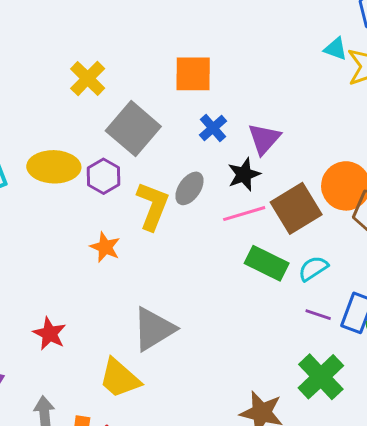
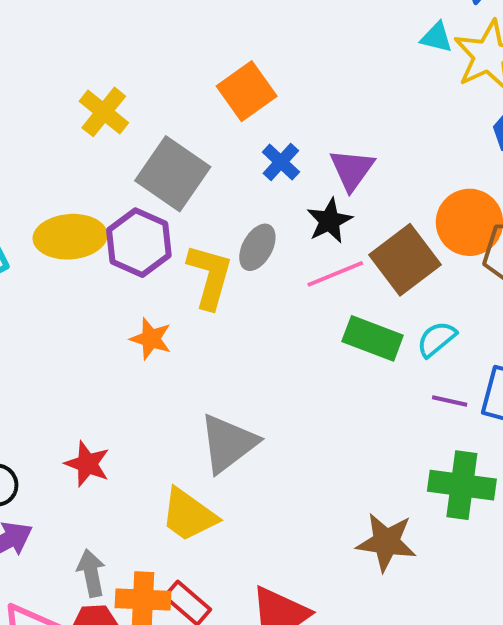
orange square: (193, 74) -> (247, 91), turned -30
purple hexagon: (104, 176) -> (139, 243), size x1.4
green cross: (321, 377) -> (462, 485), turned -33

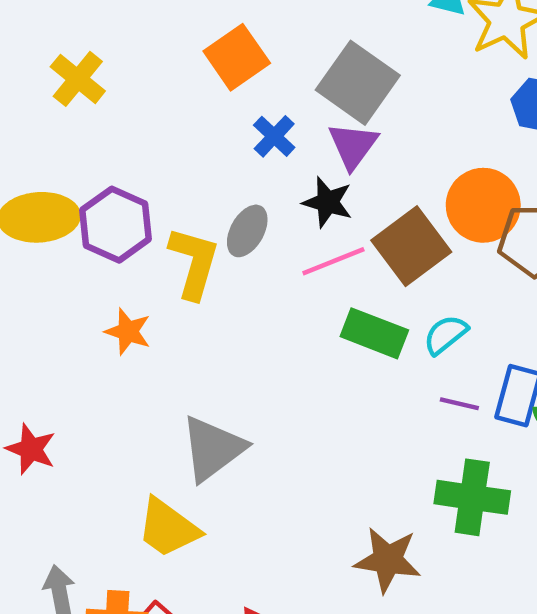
gray square: (173, 174) -> (358, 83), moved
black star: (329, 221) -> (328, 202), turned -30
red star: (87, 464) -> (31, 449), moved

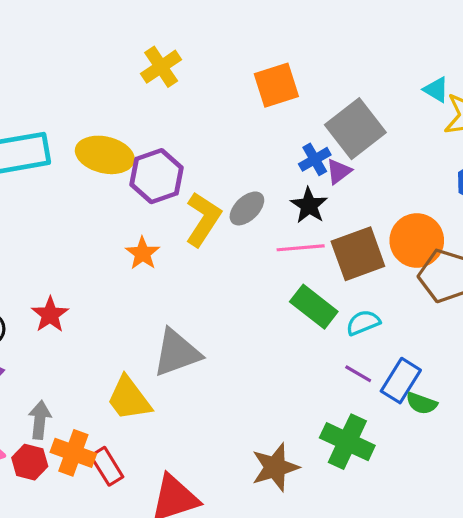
blue cross: (274, 136) -> (315, 159), moved
purple triangle: (353, 145) -> (339, 171), size x0.7
brown star: (388, 560) -> (275, 467), turned 30

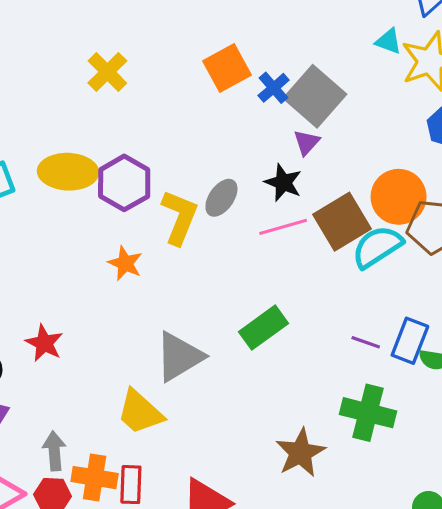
blue cross: (315, 159) -> (274, 88), moved
green rectangle: (314, 307) -> (263, 328), moved, turned -63
cyan semicircle: (363, 323) -> (377, 247), moved, size x1.5
red rectangle: (107, 466) -> (131, 485), turned 45

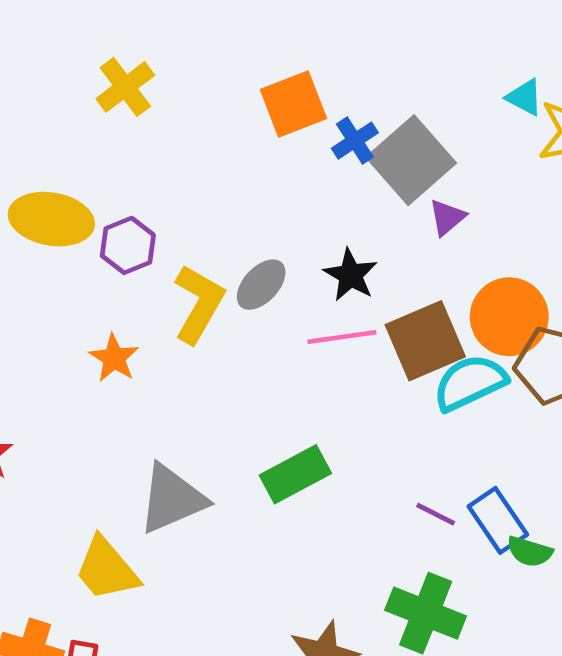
purple triangle: (307, 142) -> (447, 217), moved
purple hexagon: (124, 183) -> (128, 245), size x0.7
blue rectangle: (410, 341) -> (498, 520), turned -63

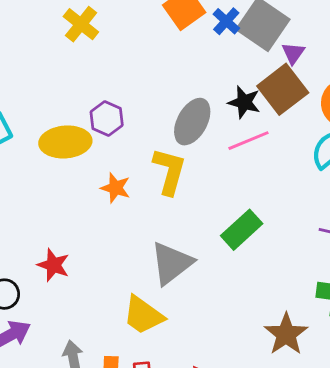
yellow ellipse: (51, 219) -> (65, 142), moved
gray ellipse: (261, 285) -> (192, 122), size x1.4
yellow L-shape: (199, 304) -> (169, 171), moved
brown square: (425, 341) -> (283, 89), moved

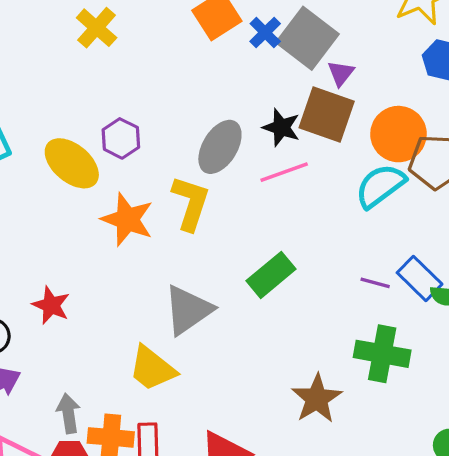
brown square: (283, 89) -> (327, 115), turned -36
yellow ellipse: (65, 142) -> (72, 163), turned 42
orange star: (116, 188) -> (127, 219), size x1.5

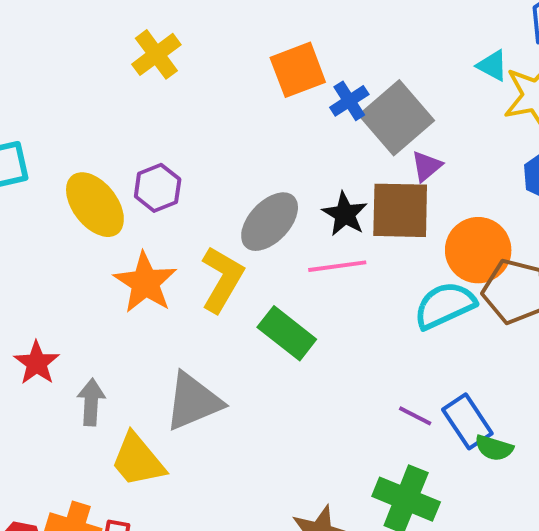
brown square: (327, 115) -> (400, 210), turned -30
green rectangle: (271, 275) -> (287, 333), moved, turned 66
gray arrow: (68, 413) -> (91, 402), moved

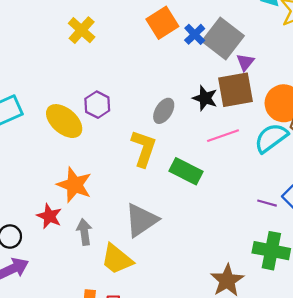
gray ellipse: (270, 222) -> (164, 111), size x0.7
pink line: (337, 266) -> (223, 136), moved
orange star: (145, 283) -> (74, 185), moved

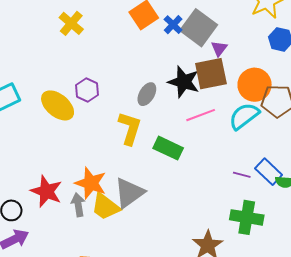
black star: (205, 98) -> (184, 82), size x1.4
orange star: (74, 185) -> (91, 183), moved
red star: (49, 216) -> (46, 191), size x1.4
yellow trapezoid: (117, 259) -> (106, 207), moved

